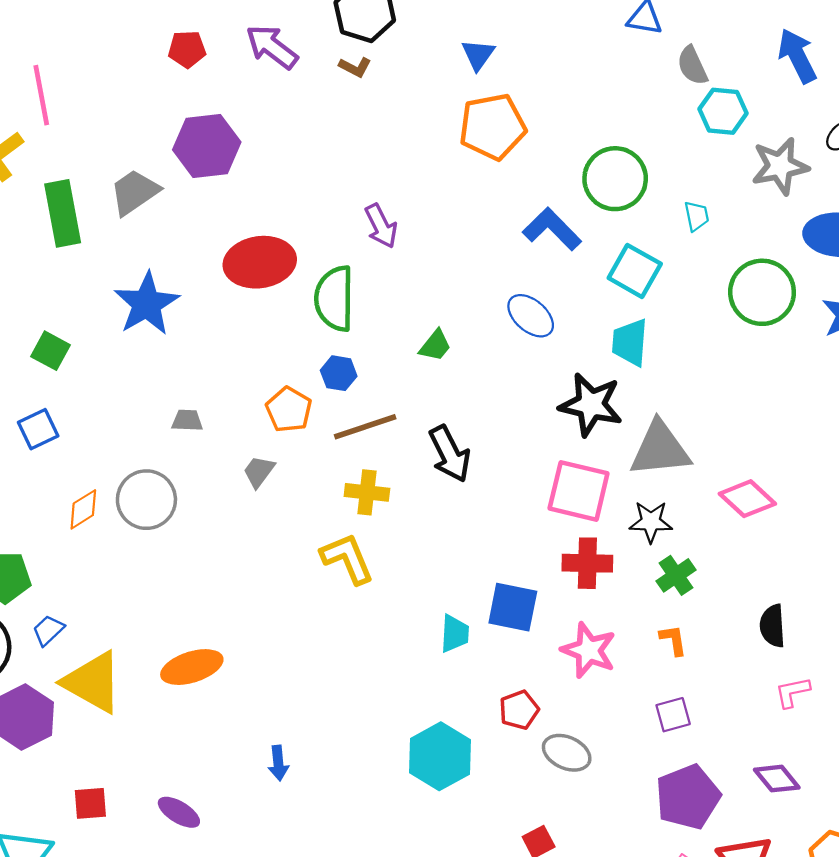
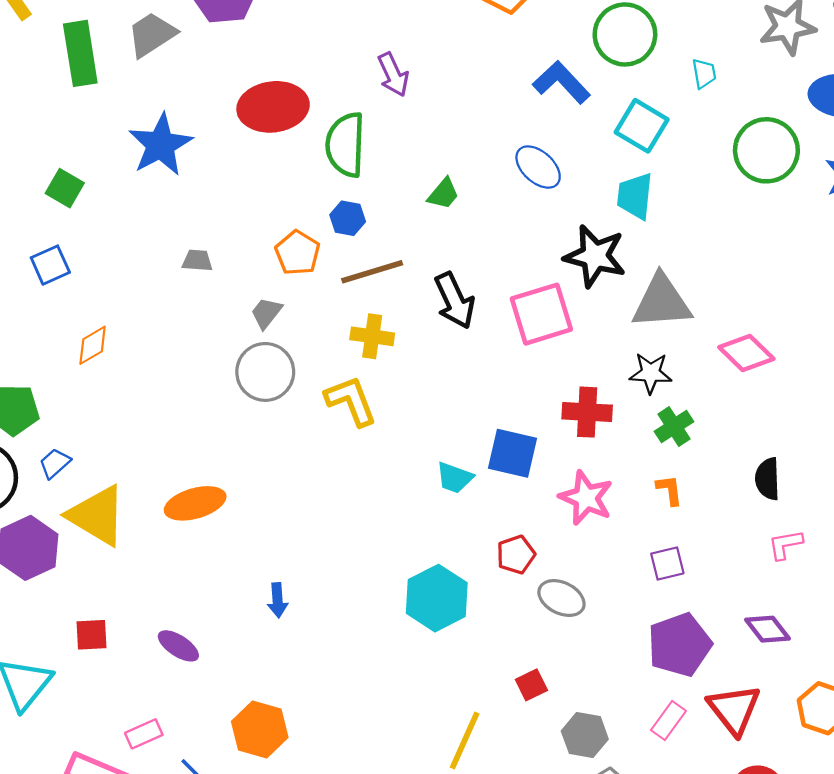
pink square: (579, 491) -> (541, 314), moved, turned -32
gray circle: (146, 500) -> (265, 372), moved
cyan trapezoid: (455, 634) -> (455, 478), turned 105

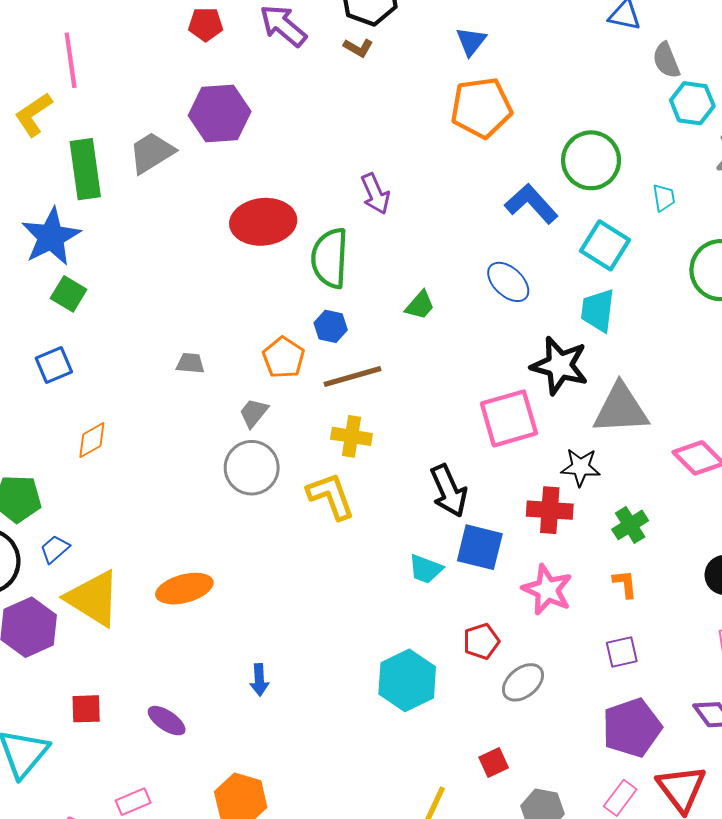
blue star: (161, 145) -> (51, 237), moved
black arrow: (455, 301) -> (449, 491), moved
black star: (651, 373) -> (580, 467), moved
gray ellipse: (561, 598) -> (523, 682), turned -66

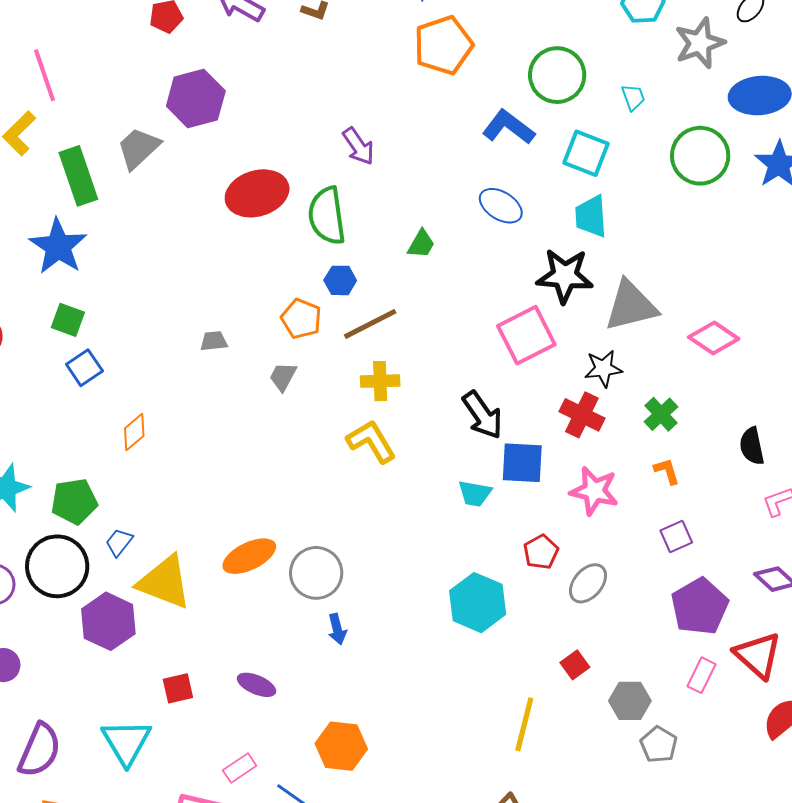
green square: (69, 294) -> (68, 320), moved
gray circle: (252, 468) -> (316, 573), moved
red cross: (550, 510) -> (582, 415), turned 33

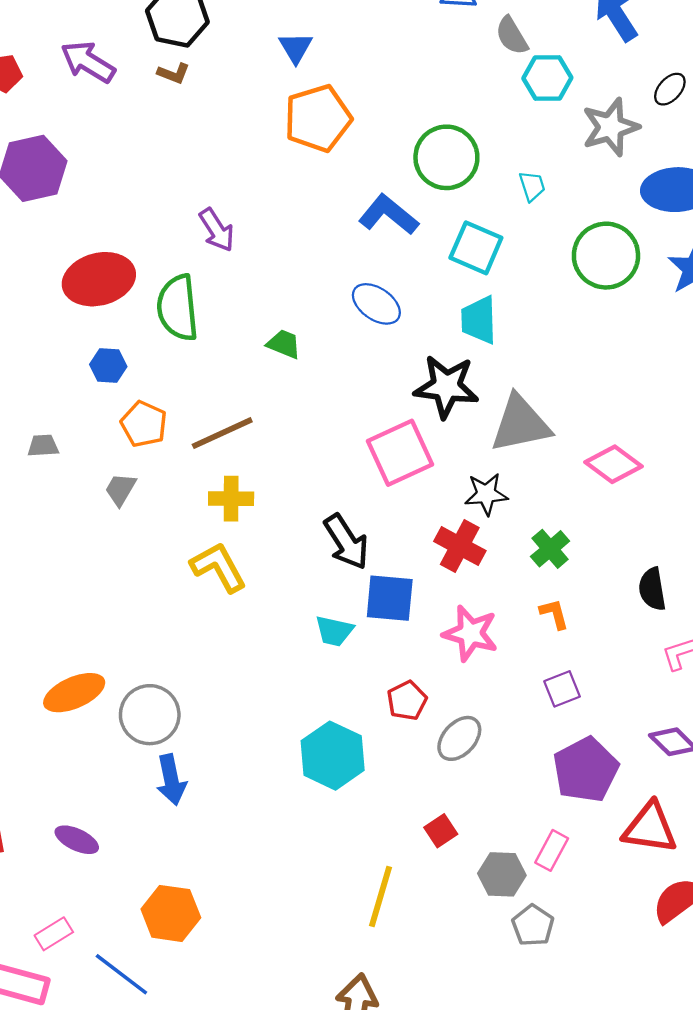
green trapezoid: (421, 244) -> (284, 344), turned -100
blue hexagon: (340, 280) -> (108, 365), moved
blue arrow: (337, 629) -> (171, 780), size x1.4
red triangle: (758, 655) -> (650, 828), turned -36
pink rectangle: (701, 675) -> (552, 850), moved

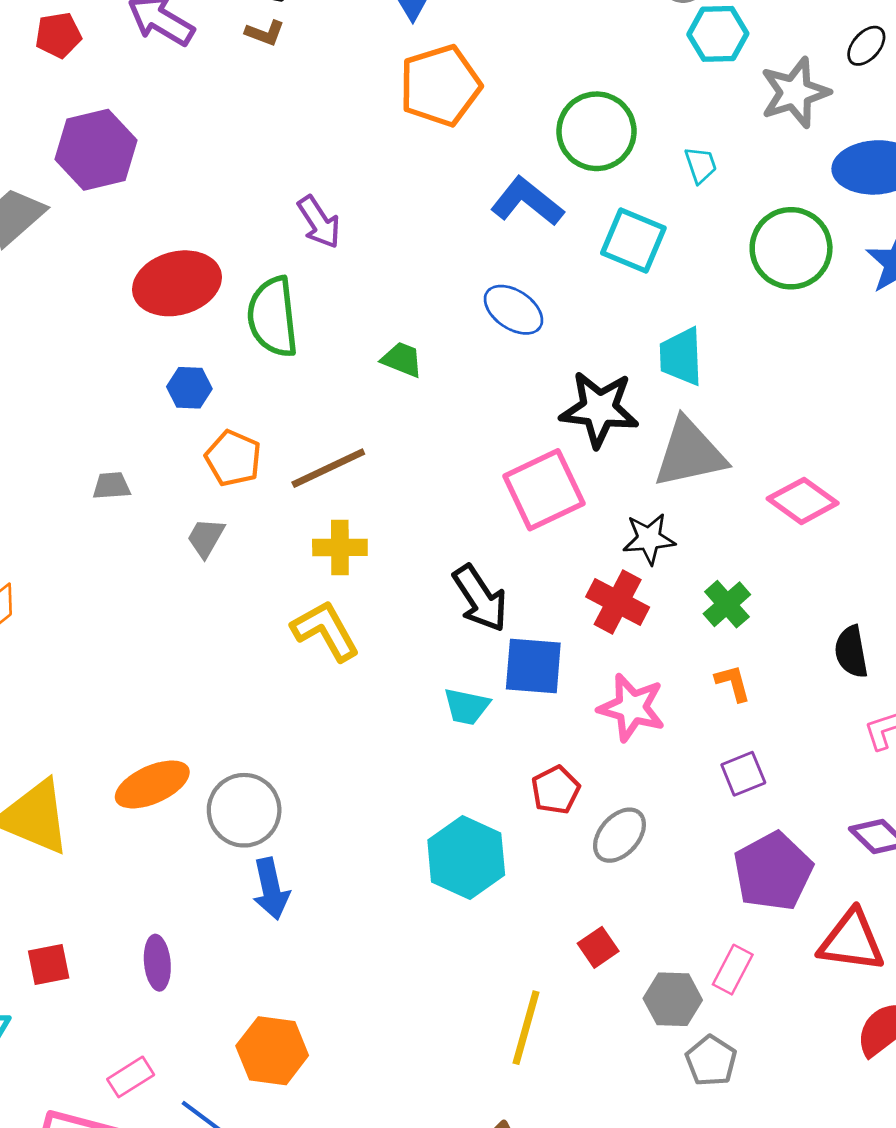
cyan trapezoid: (479, 320) -> (681, 357), moved
purple ellipse: (77, 840) -> (157, 963), turned 60

